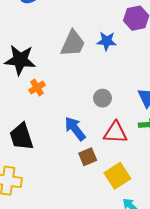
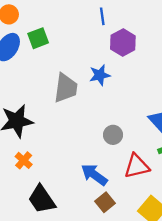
orange cross: (37, 88) -> (24, 160), moved
brown square: (88, 157) -> (105, 202), moved

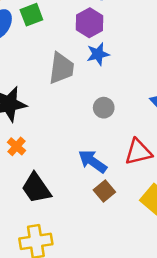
purple hexagon: (123, 42) -> (90, 23), moved
gray circle: (113, 135) -> (104, 108), moved

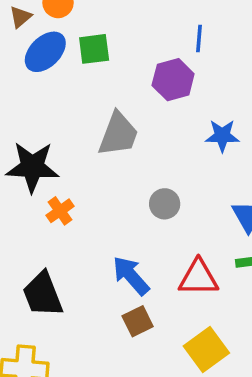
blue star: (98, 54) -> (222, 136), moved
orange cross: (17, 146) -> (60, 211), moved

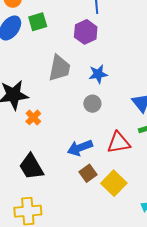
blue star: (222, 136) -> (98, 74), moved
blue arrow: (131, 276) -> (80, 148), turned -60
yellow square: (206, 349) -> (114, 183), moved

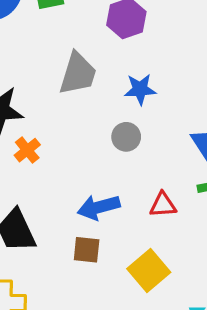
red triangle: (119, 143) -> (163, 205), size x0.7
brown square: (88, 173) -> (87, 250), moved, turned 36

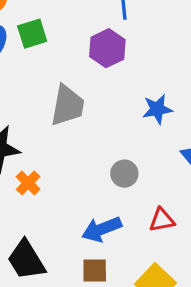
blue star: (140, 89) -> (157, 109), moved
gray circle: (126, 137) -> (124, 174), moved

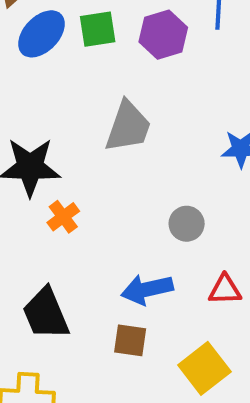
purple hexagon: (107, 48) -> (163, 35), moved

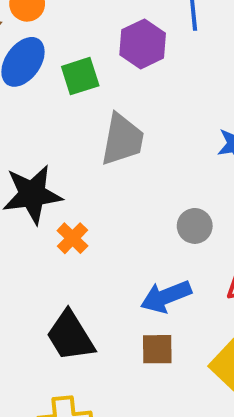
green square: (98, 29) -> (80, 76), moved

